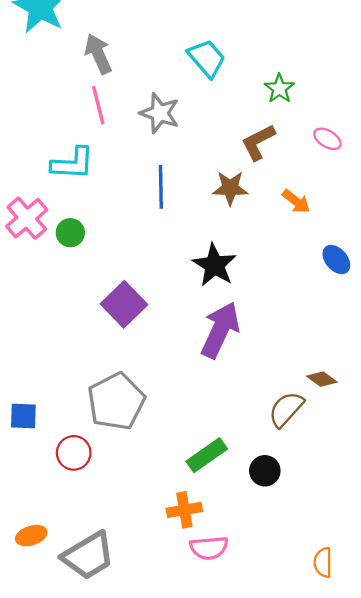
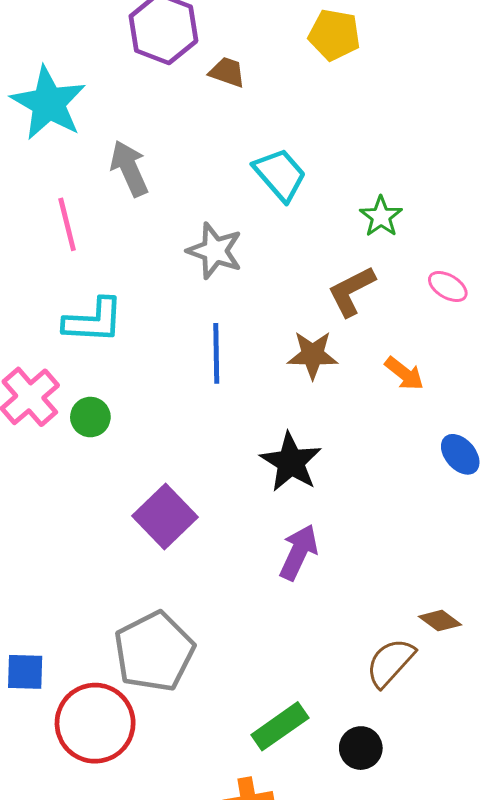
pink line: (98, 105) -> (67, 224), moved
purple arrow: (220, 330) -> (299, 552), size x0.7
red circle: (74, 453) -> (95, 723), size x1.6

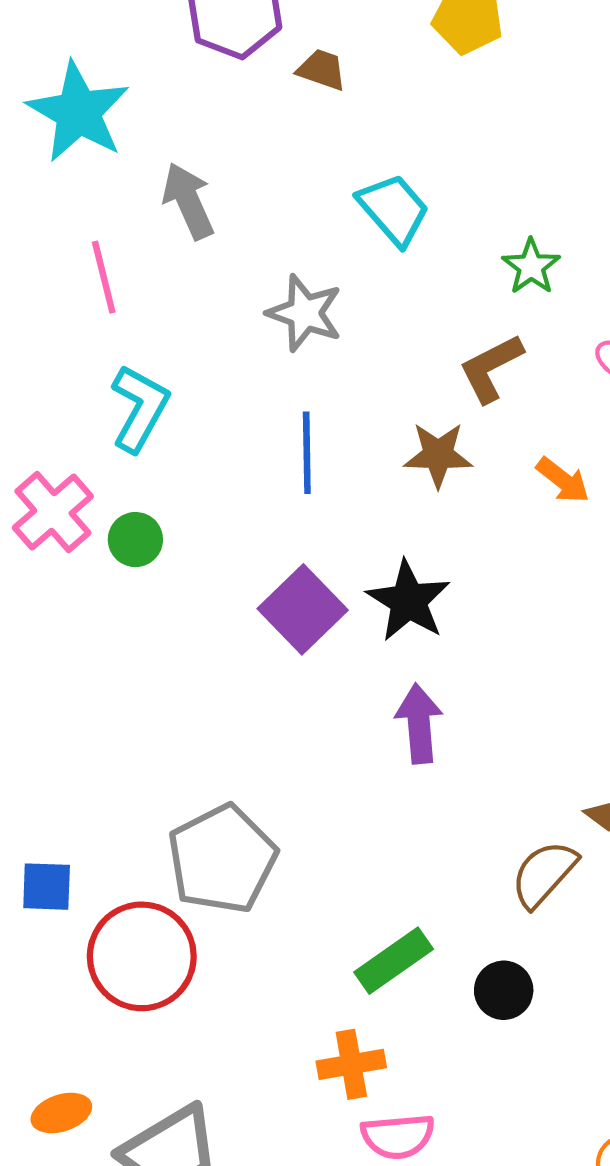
cyan L-shape: (93, 321) -> (140, 408), turned -64
purple square: (165, 516) -> (303, 609), moved
purple arrow: (299, 552) -> (419, 724), turned -30

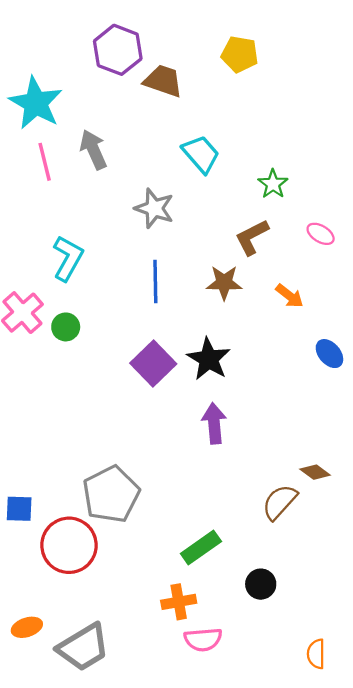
brown trapezoid: (322, 70) -> (163, 81), size x1.5
pink line: (104, 277) -> (45, 162), moved
black circle: (504, 990) -> (261, 584), moved

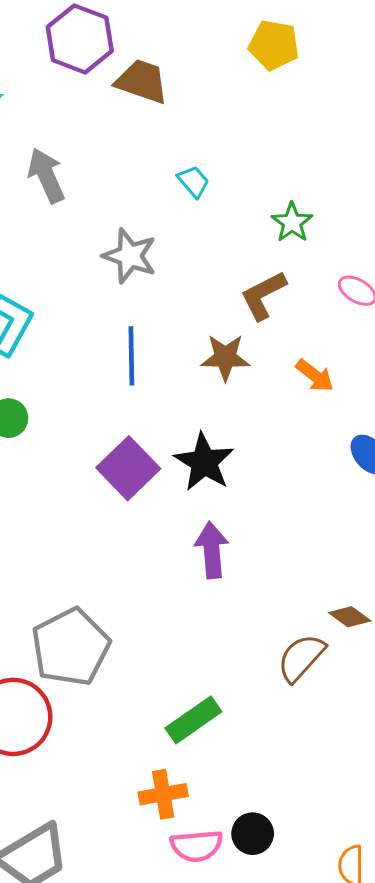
yellow pentagon: (240, 54) -> (274, 45), moved
cyan trapezoid: (201, 154) -> (193, 182), size x0.6
black circle: (261, 584) -> (253, 834), moved

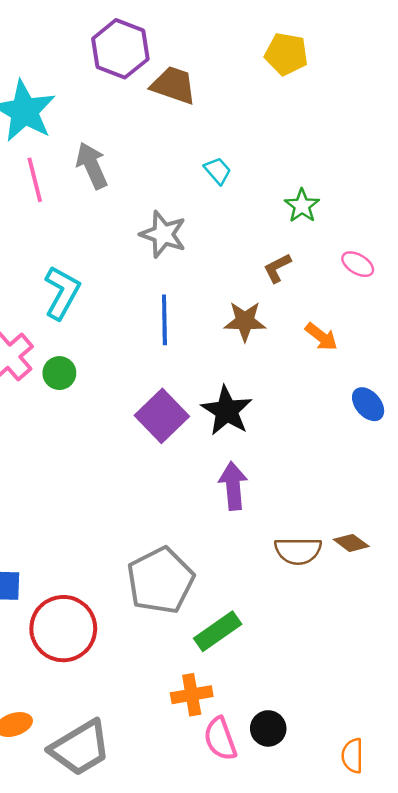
brown L-shape: (263, 295) -> (277, 268), size x0.7
gray pentagon: (71, 647) -> (161, 581), moved
brown semicircle: (301, 658) -> (298, 551), moved, turned -132
pink semicircle: (197, 846) -> (220, 739), turned 75

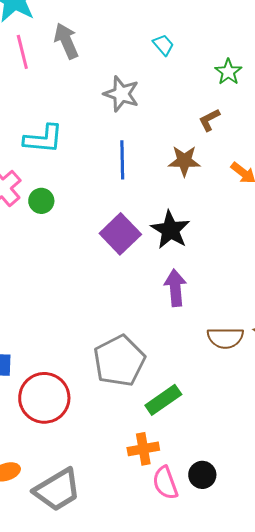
cyan L-shape: (62, 293) -> (43, 139), turned 66

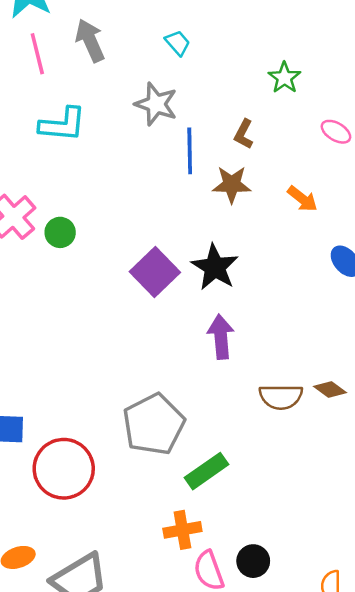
cyan trapezoid: (163, 45) -> (178, 43), moved
brown L-shape: (209, 120) -> (244, 134), moved, turned -35
cyan L-shape: (43, 139) -> (63, 124), moved
blue line: (122, 160) -> (190, 151), moved

